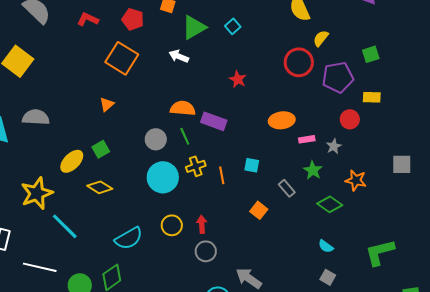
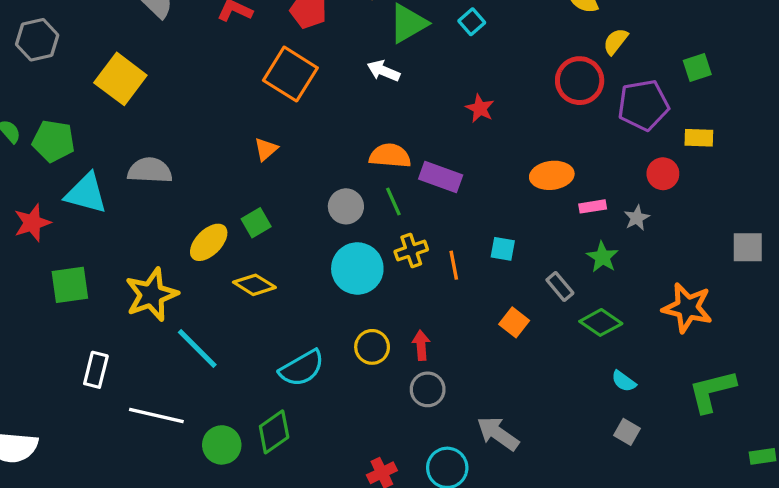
orange star: (356, 180) -> (687, 308), moved, size x1.4
green diamond: (330, 204) -> (601, 322), moved

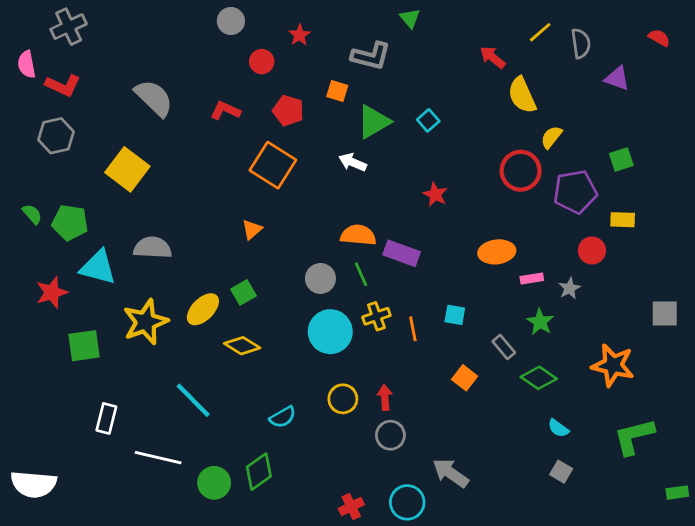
yellow star: (151, 295) -> (146, 322), moved
cyan semicircle: (302, 368) -> (283, 417), size x0.7

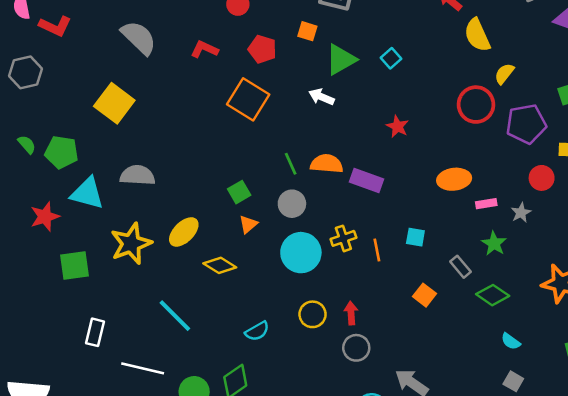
gray hexagon: (56, 136) -> (26, 72), moved
orange triangle: (252, 229) -> (248, 224), moved
green line: (361, 274) -> (291, 164), moved
green square: (243, 292) -> (239, 192), moved

